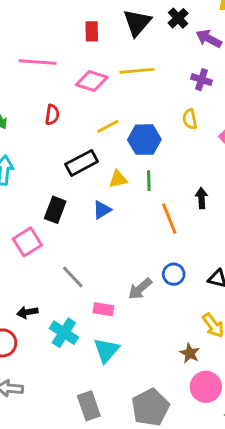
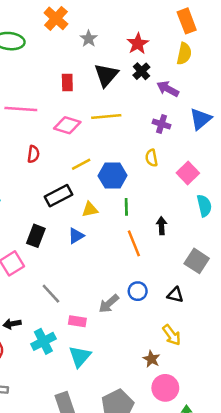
green line: (149, 181) -> (126, 207), moved
cyan cross: (64, 333) -> (43, 341), turned 30

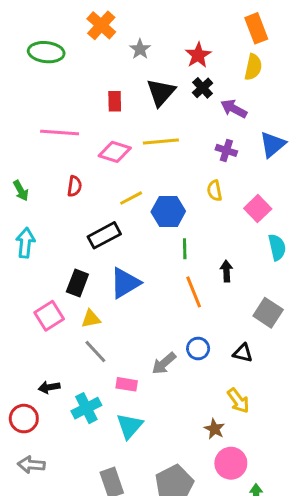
yellow triangle: (90, 209) -> (91, 319), moved
blue triangle: (76, 236) -> (125, 283), size x1.6

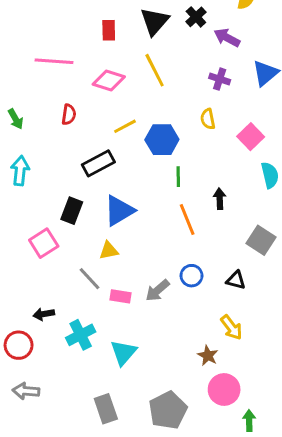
yellow line: (161, 141) -> (155, 70), turned 68
yellow triangle: (91, 319) -> (109, 251), moved
pink rectangle: (127, 384) -> (121, 296), moved

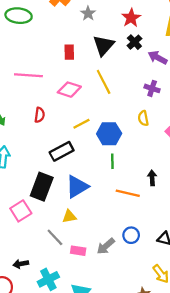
green line: (178, 177) -> (112, 161), moved
black rectangle: (72, 211) -> (42, 187), size x1.4
orange line: (187, 219) -> (128, 193), turned -55

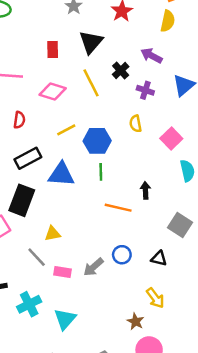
black cross: (134, 42) -> (121, 70), moved
black rectangle: (62, 151) -> (28, 158), moved
blue triangle: (77, 187) -> (61, 174), moved, turned 35

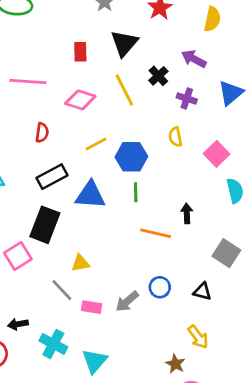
cyan cross: (29, 304) -> (53, 344), turned -35

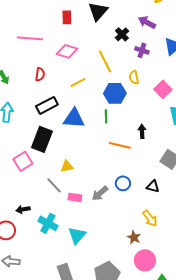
yellow line: (124, 90) -> (105, 61), moved
blue hexagon: (131, 157) -> (115, 93), moved

